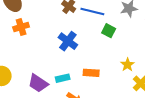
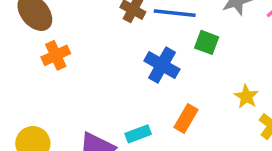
blue cross: (68, 41) -> (162, 65), moved
orange rectangle: (91, 73) -> (186, 118), turned -56

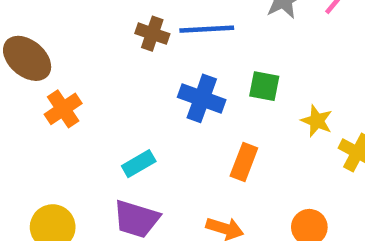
green square: (207, 42) -> (264, 86), moved
cyan rectangle: (138, 134) -> (139, 164), moved

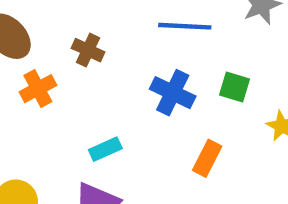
brown cross: (152, 34) -> (88, 50), moved

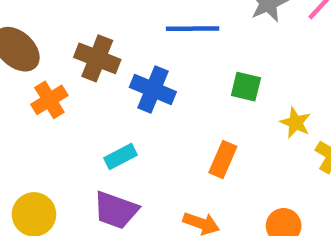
brown cross: (88, 50) -> (97, 58), size x1.4
blue cross: (173, 93) -> (153, 90), moved

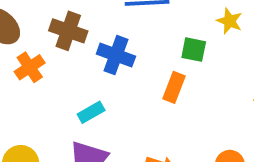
yellow star: (295, 123) -> (230, 21), moved
orange rectangle: (223, 160) -> (174, 87), moved

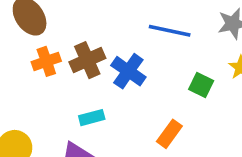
brown cross: (68, 31) -> (87, 60), moved, turned 32
orange rectangle: (174, 87) -> (169, 134), moved

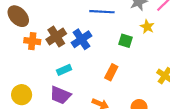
orange cross: (46, 61) -> (32, 41), turned 35
blue cross: (128, 71) -> (81, 39), turned 30

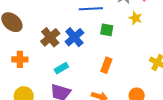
orange cross: (32, 41) -> (20, 59), moved
green square: (125, 41) -> (107, 30), moved

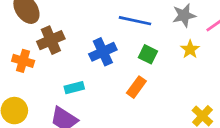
brown cross: (50, 37) -> (51, 40), moved
orange rectangle: (106, 65) -> (136, 87), moved

